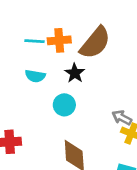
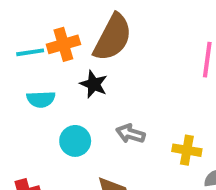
cyan circle: (64, 105) -> (75, 141), moved
gray arrow: (122, 118) -> (130, 134), moved

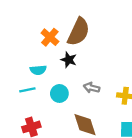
orange cross: (63, 44) -> (50, 37), turned -30
cyan line: (30, 52) -> (27, 90), moved

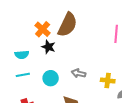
black star: (69, 60) -> (48, 47), moved
cyan semicircle: (38, 70) -> (22, 55), moved

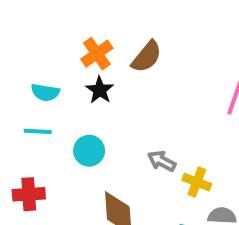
brown semicircle: (67, 25) -> (147, 57), size x0.7
gray arrow: (79, 73) -> (162, 161), moved

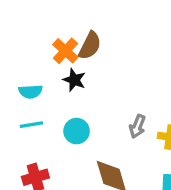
brown semicircle: (147, 57) -> (90, 46), moved
gray arrow: (162, 161) -> (137, 126), turned -85

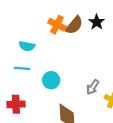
orange cross: (65, 51) -> (57, 25), turned -30
black star: (74, 80) -> (97, 22), moved

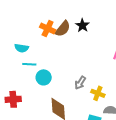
cyan line: (22, 68) -> (29, 64), moved

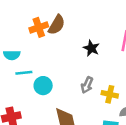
black star: (82, 25) -> (91, 48), moved
orange cross: (48, 29) -> (39, 27), turned -35

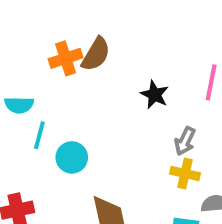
cyan line: (24, 73) -> (39, 135), turned -70
gray arrow: (87, 85) -> (185, 141), moved

